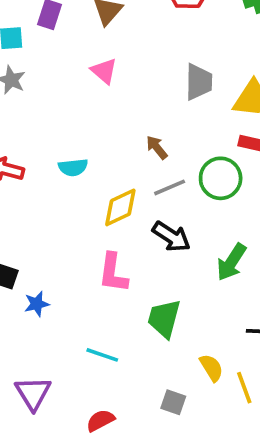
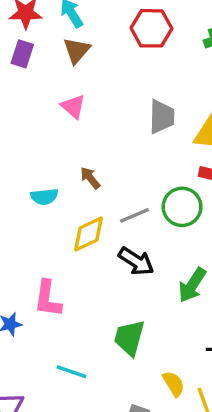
brown arrow: (157, 147) -> (90, 178), moved
pink L-shape: (113, 273) -> (48, 299), moved

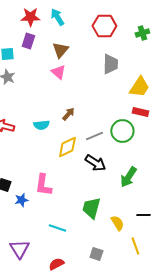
brown triangle: (77, 50) -> (60, 50), moved
gray trapezoid: (162, 117) -> (110, 64), moved
brown arrow: (90, 178) -> (68, 114), turned 80
yellow semicircle: (174, 384) -> (117, 223), moved

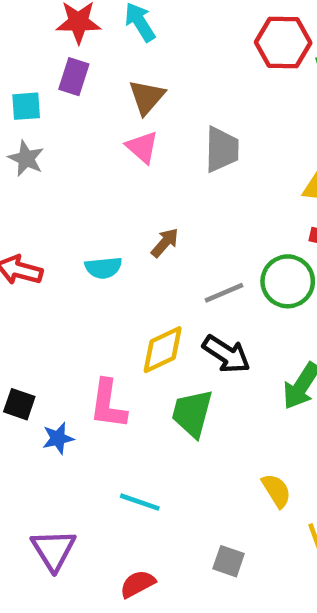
red hexagon: (104, 26) -> (283, 43), moved
gray trapezoid: (110, 64) -> (222, 149), moved
yellow diamond: (67, 147) -> (163, 350), moved
green trapezoid: (91, 208) -> (192, 413), moved

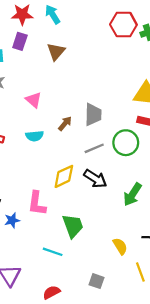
pink triangle: (142, 147) -> (33, 100), moved
gray trapezoid: (222, 149) -> (93, 115), moved
green trapezoid: (192, 413) -> (73, 226), moved, turned 145

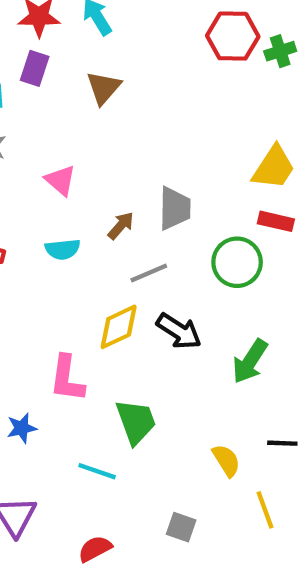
gray line: (94, 148) -> (149, 273), moved
blue star: (12, 220) -> (22, 428), moved

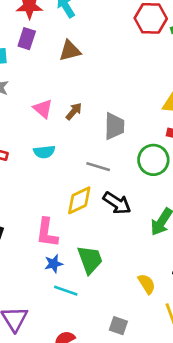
brown triangle: (104, 88) -> (70, 51), turned 35
brown arrow: (121, 226) -> (74, 111), moved
gray line: (149, 273) -> (98, 167), turned 40
blue star: (22, 428) -> (54, 264), moved

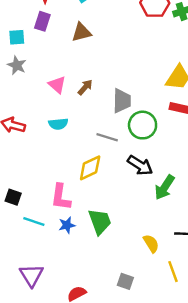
green circle: (153, 160) -> (143, 125), moved
black arrow: (117, 203) -> (140, 165), moved
cyan line: (66, 291) -> (34, 222), moved

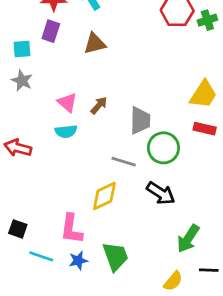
cyan semicircle: (58, 124) -> (66, 131), moved
green arrow: (165, 187) -> (188, 239), moved
yellow semicircle: (151, 243) -> (173, 281), turned 72

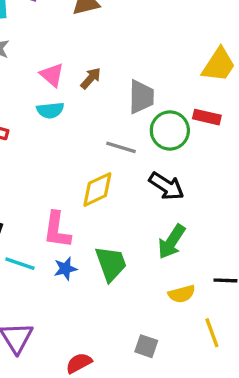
red rectangle: (205, 129) -> (207, 117), moved
green arrow: (188, 239) -> (172, 242), moved
yellow semicircle: (173, 281) -> (182, 294), turned 35

